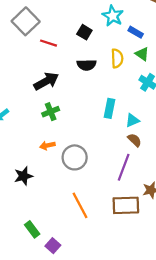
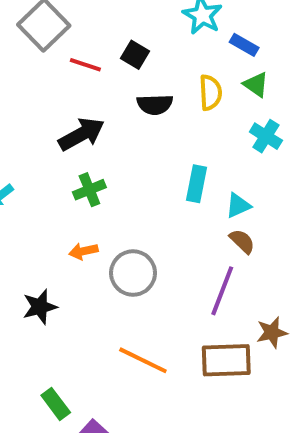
black square: (84, 32) -> (135, 55), moved
orange line: (80, 205) -> (143, 360), turned -36

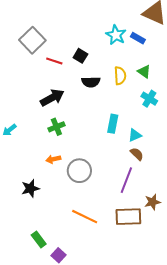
blue rectangle: (244, 45) -> (138, 38), moved

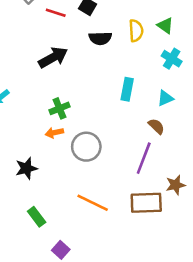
green cross: (56, 127) -> (59, 108), moved
cyan triangle: (135, 135) -> (165, 98), moved
green rectangle: (39, 240) -> (37, 217), moved

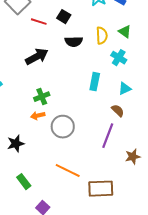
cyan cross: (172, 59) -> (119, 58), moved
brown rectangle: (146, 203) -> (101, 189), moved

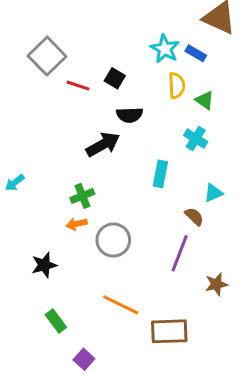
yellow semicircle: (102, 36) -> (177, 86), moved
black arrow: (37, 57) -> (103, 144), moved
cyan triangle: (125, 89) -> (213, 193), moved

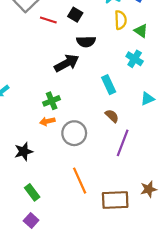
cyan rectangle: (160, 174) -> (109, 85), turned -36
brown semicircle: (194, 217) -> (112, 116), moved
brown star: (216, 284) -> (149, 189), moved
orange line: (121, 305) -> (80, 181), turned 40
purple square: (84, 359) -> (31, 220), moved

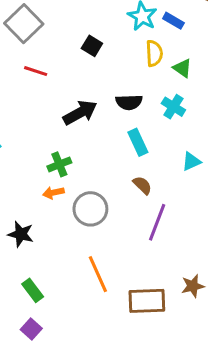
red line: (48, 20) -> (36, 71), moved
black semicircle: (86, 42) -> (129, 102), moved
black star: (24, 151) -> (21, 234), turned 30

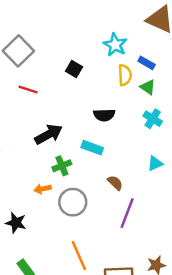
blue rectangle: (173, 21) -> (147, 63), moved
cyan cross: (173, 107) -> (153, 119), moved
black arrow: (80, 113) -> (49, 134), moved
cyan rectangle: (138, 142) -> (92, 148), moved, turned -45
green cross: (59, 164) -> (62, 166), moved

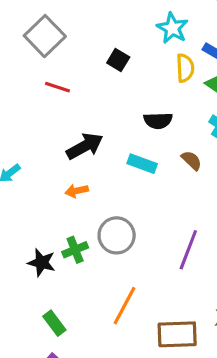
green cross: (62, 166) -> (75, 250), moved
brown semicircle: (115, 183) -> (192, 160), moved
orange arrow: (42, 189) -> (77, 191), moved
orange line: (79, 255) -> (125, 306), turned 52

